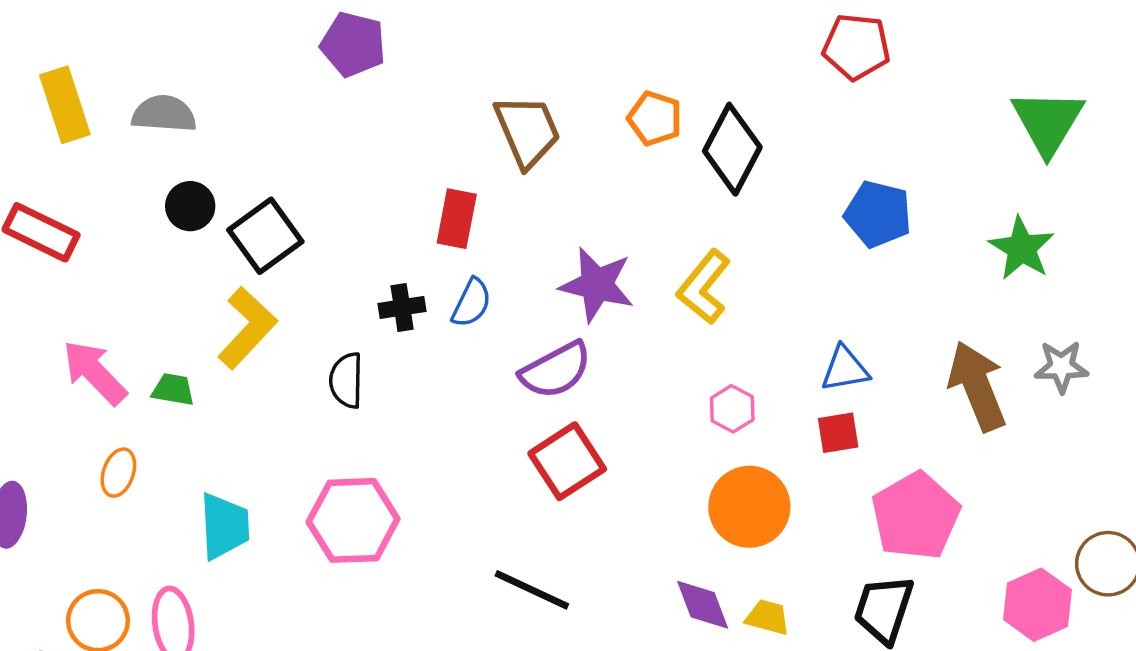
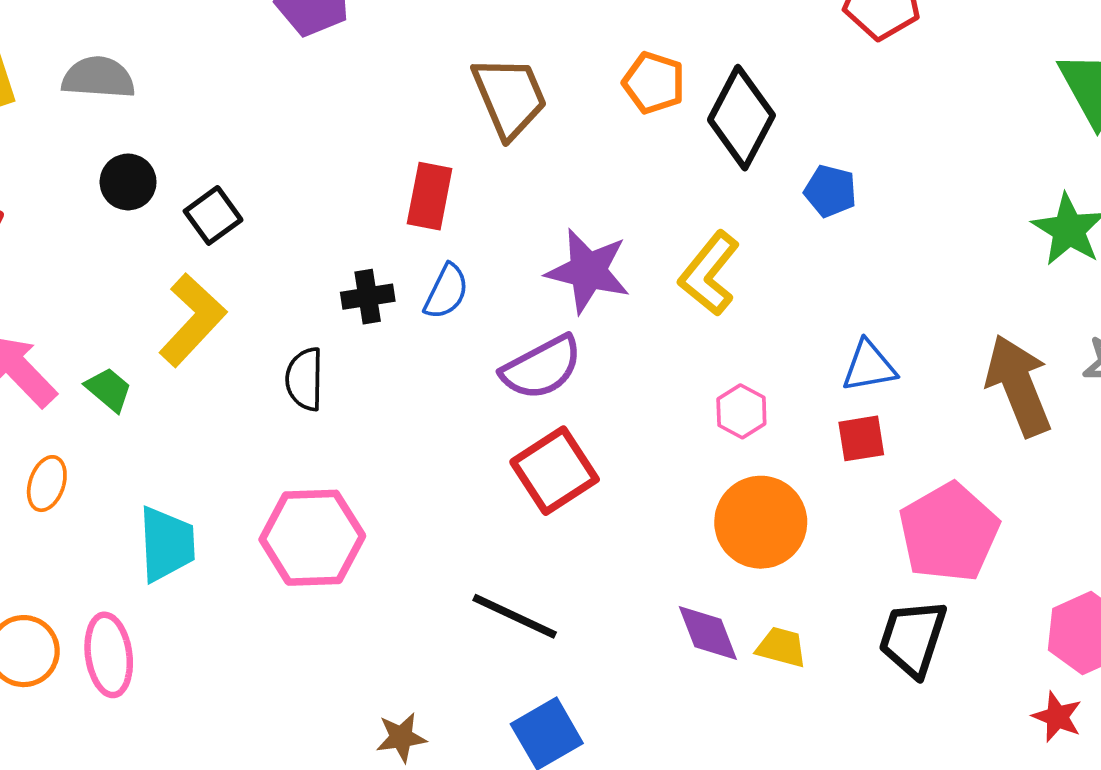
blue pentagon: (878, 214) -> (830, 191), moved, size x0.7
black square: (265, 236) -> (213, 215), size x0.7
green trapezoid: (173, 389) -> (109, 389), turned 30

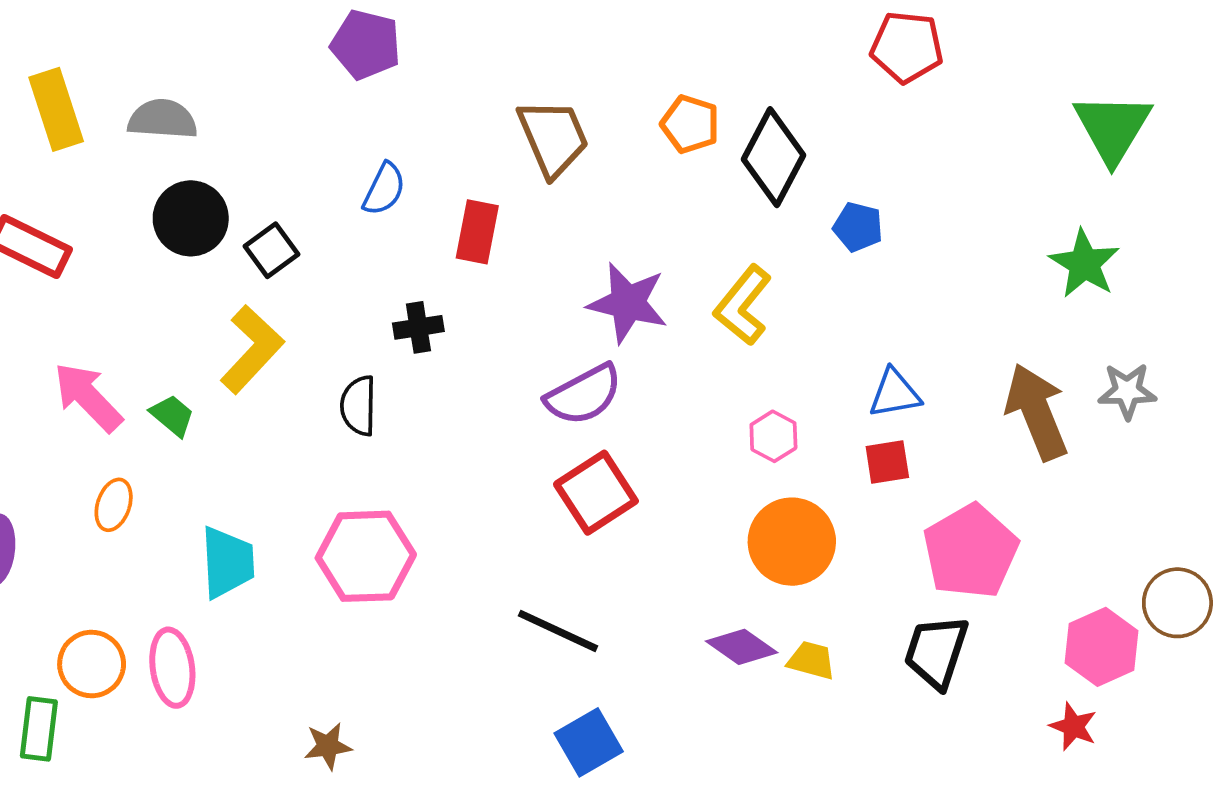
black circle: (128, 182) -> (191, 218), size x1.4
blue semicircle: (446, 292) -> (384, 189), moved
purple diamond: (708, 633) -> (742, 647), turned -34
brown star: (401, 737) -> (328, 746), moved

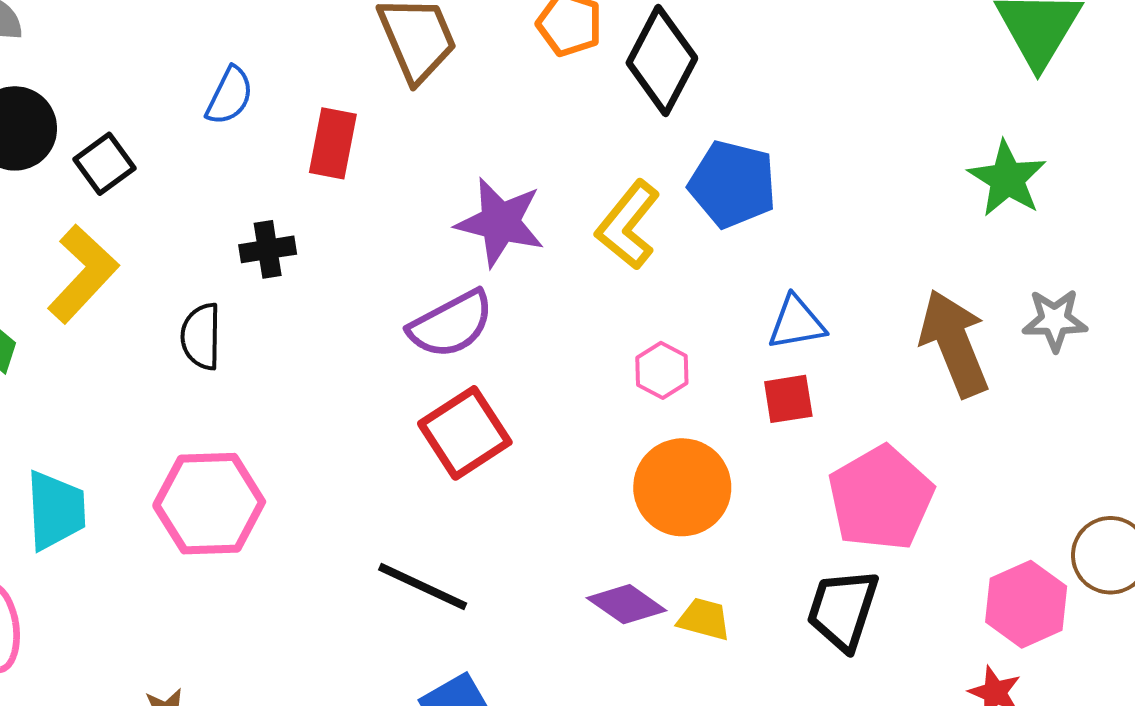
blue pentagon: (858, 227) -> (733, 184), moved, size x1.6

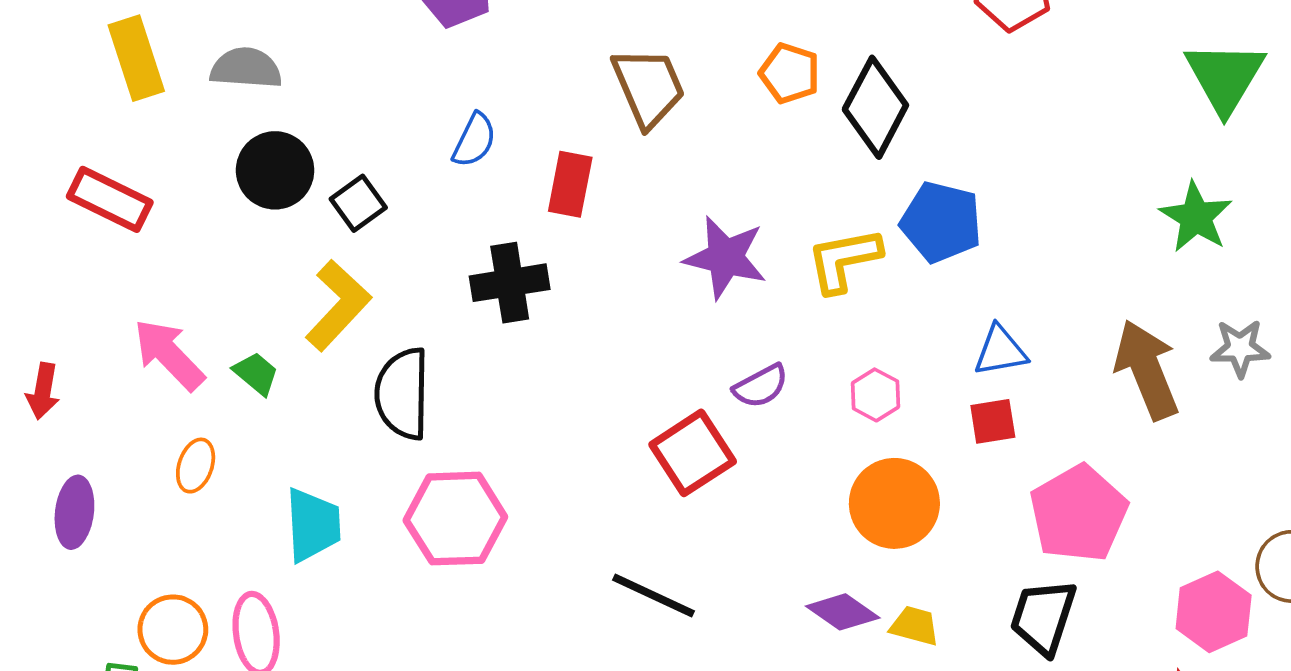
yellow L-shape: (628, 225) -> (844, 260), turned 40
black cross: (268, 249) -> (510, 283), size x1.5
purple semicircle: (451, 324) -> (761, 386), moved, size x0.7
black semicircle: (201, 336) -> (402, 394), moved, size x1.5

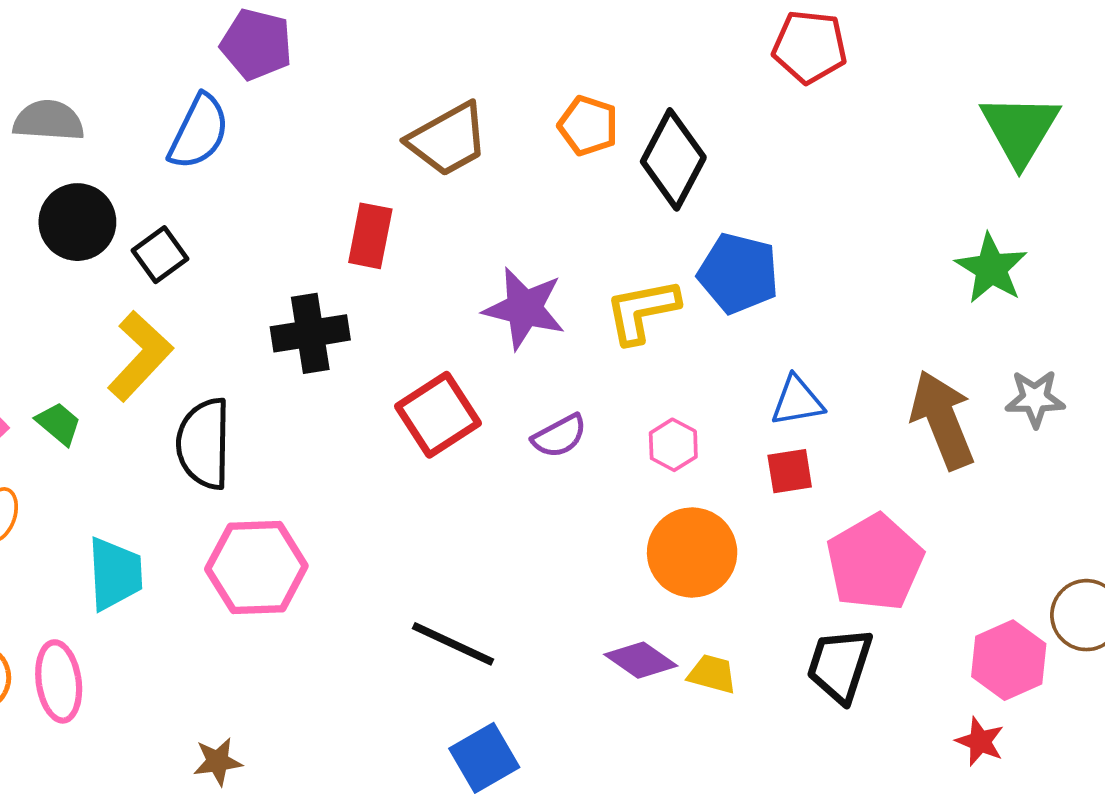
brown trapezoid: (648, 87) -> (448, 139), turned 84
blue semicircle: (474, 140) -> (199, 132), moved, size x1.4
red square: (693, 453) -> (438, 415), moved

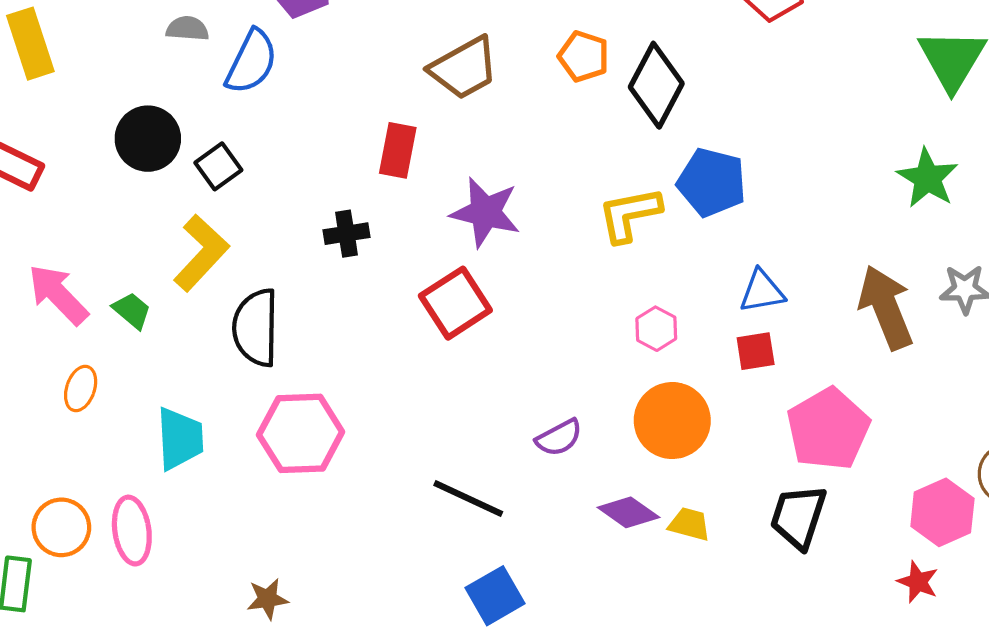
gray semicircle: (49, 121) -> (187, 29), moved, size x0.7
purple star: (524, 308) -> (485, 212), moved
black cross: (310, 333) -> (347, 234), size x0.7
purple semicircle: (559, 436) -> (559, 438), moved

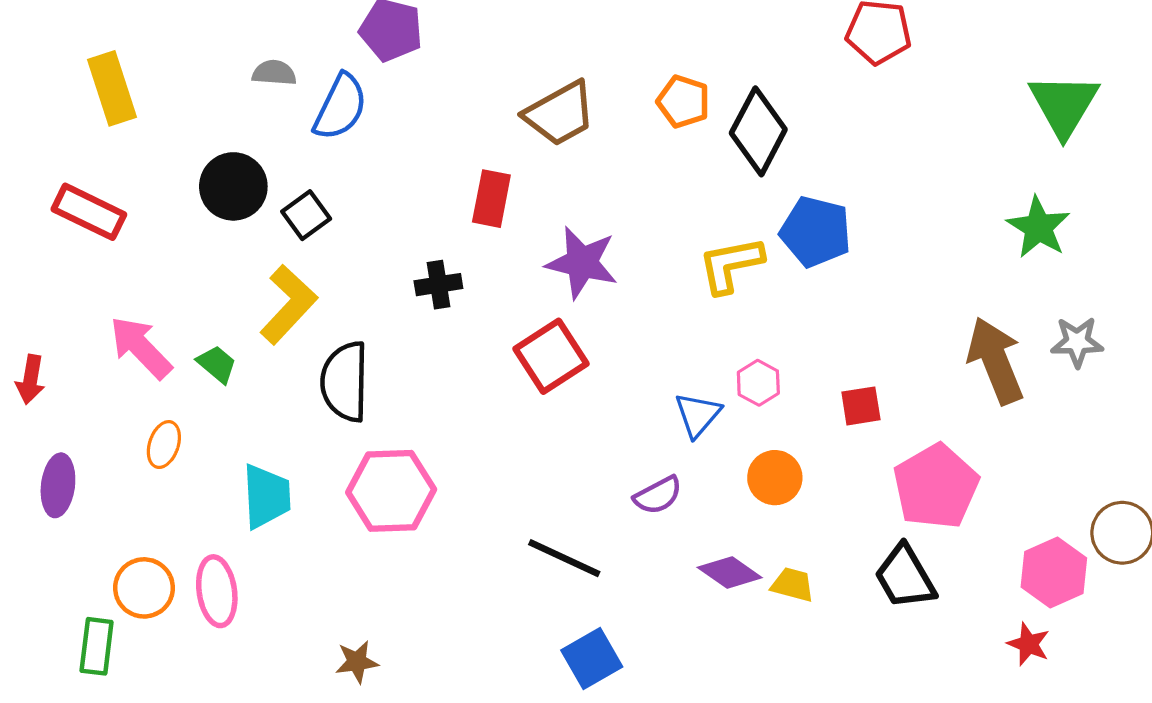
blue triangle: (762, 291) -> (698, 415), moved, turned -39
orange circle: (672, 421) -> (775, 478), size x0.7
black trapezoid: (798, 517) -> (905, 577), turned -48

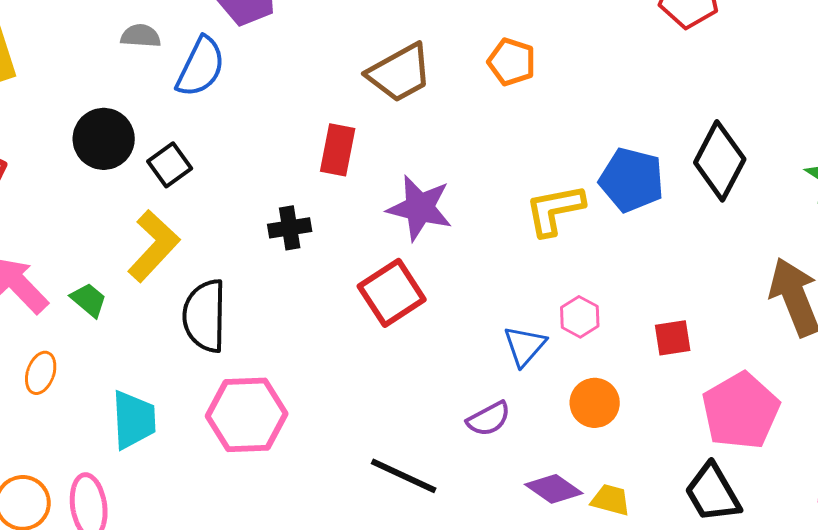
black diamond: (758, 131) -> (720, 161), moved

